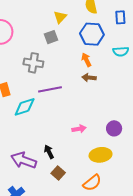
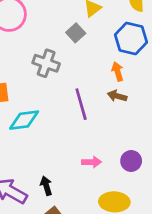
gray square: (51, 37) -> (76, 33), turned -32
purple line: (50, 89) -> (81, 104), moved, turned 75
purple circle: (114, 128) -> (131, 161), moved

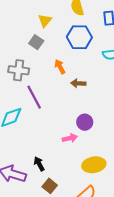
orange arrow: (118, 72) -> (60, 67), moved
purple line: (81, 104) -> (34, 97), moved
purple circle: (131, 161) -> (85, 122), moved

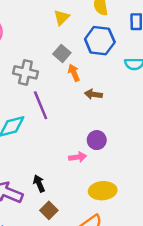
gray square: (36, 42) -> (62, 53), moved

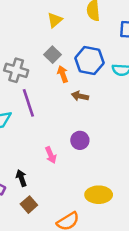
blue hexagon: (100, 41) -> (89, 60), moved
pink arrow: (78, 157) -> (51, 155), moved, turned 70
yellow ellipse: (103, 191) -> (99, 195), moved

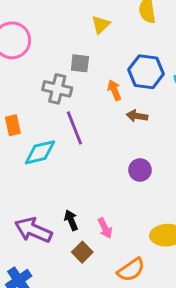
gray square: (53, 55) -> (80, 63), moved, turned -35
pink arrow: (51, 155) -> (105, 228), moved

